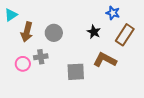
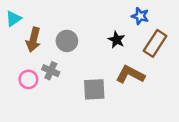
gray cross: (41, 57) -> (51, 71), turned 32

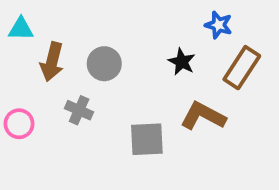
cyan triangle: (14, 19) -> (21, 29), turned 35
pink circle: (28, 79) -> (19, 124), moved

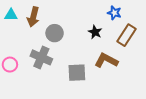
brown arrow: (52, 62) -> (33, 17), moved
gray cross: (79, 110) -> (41, 57), size x1.5

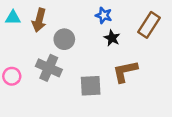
blue star: (114, 13) -> (104, 15), moved
brown rectangle: (127, 35) -> (149, 25), moved
brown L-shape: (106, 60) -> (125, 71), turned -40

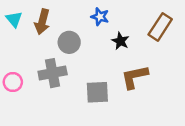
blue star: (104, 15) -> (100, 17), moved
cyan triangle: (13, 18) -> (14, 19), turned 49
gray cross: (49, 68) -> (53, 73), turned -35

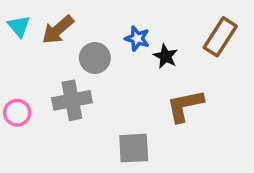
blue star: (100, 17) -> (137, 39), moved
brown arrow: (42, 22) -> (58, 30), turned 35
gray square: (97, 92) -> (134, 148), moved

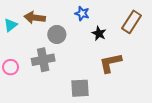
cyan triangle: (19, 26) -> (11, 25), moved, turned 32
brown arrow: (58, 30) -> (35, 18), turned 48
blue star: (137, 39) -> (82, 13), moved

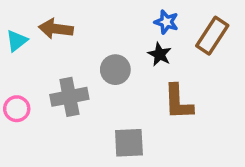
blue star: (82, 13) -> (166, 22), moved
gray circle: (57, 34) -> (115, 70), moved
brown L-shape: (111, 63) -> (178, 102), turned -80

